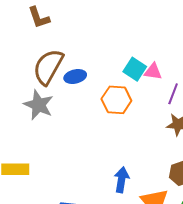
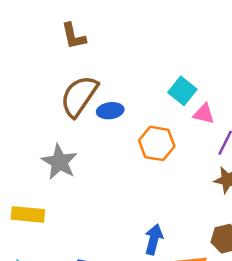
cyan square: (135, 69) -> (182, 91), moved
gray star: (39, 105) -> (59, 162), moved

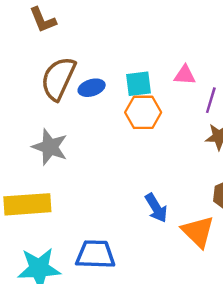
cyan square: (182, 91) -> (139, 84), moved, turned -36
yellow rectangle: (28, 214) -> (27, 204), size x1.4
blue arrow: (154, 239) -> (156, 208), turned 144

